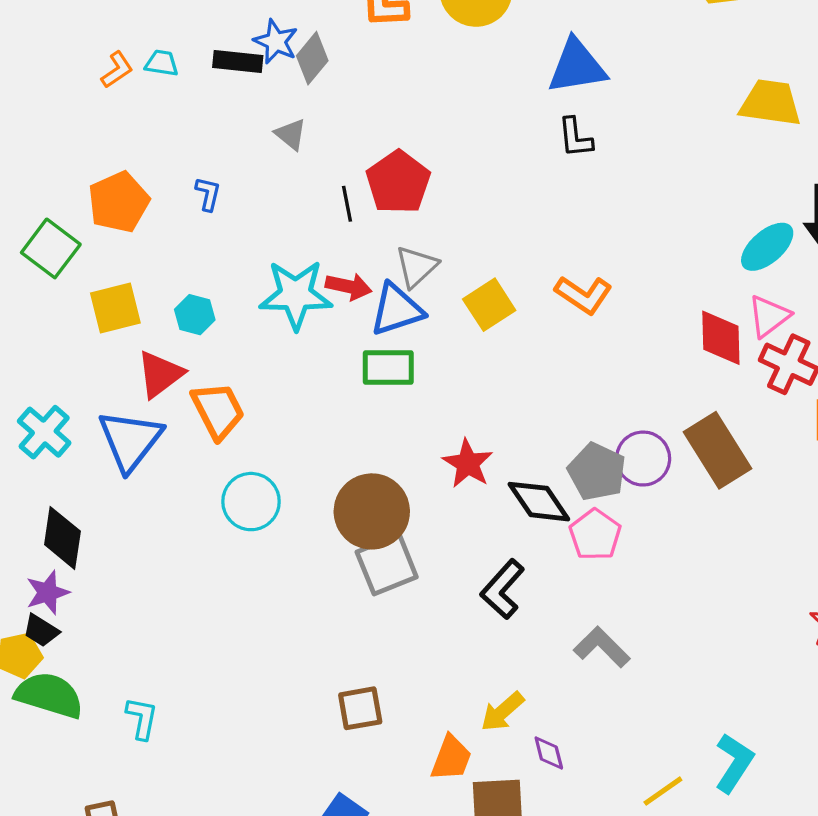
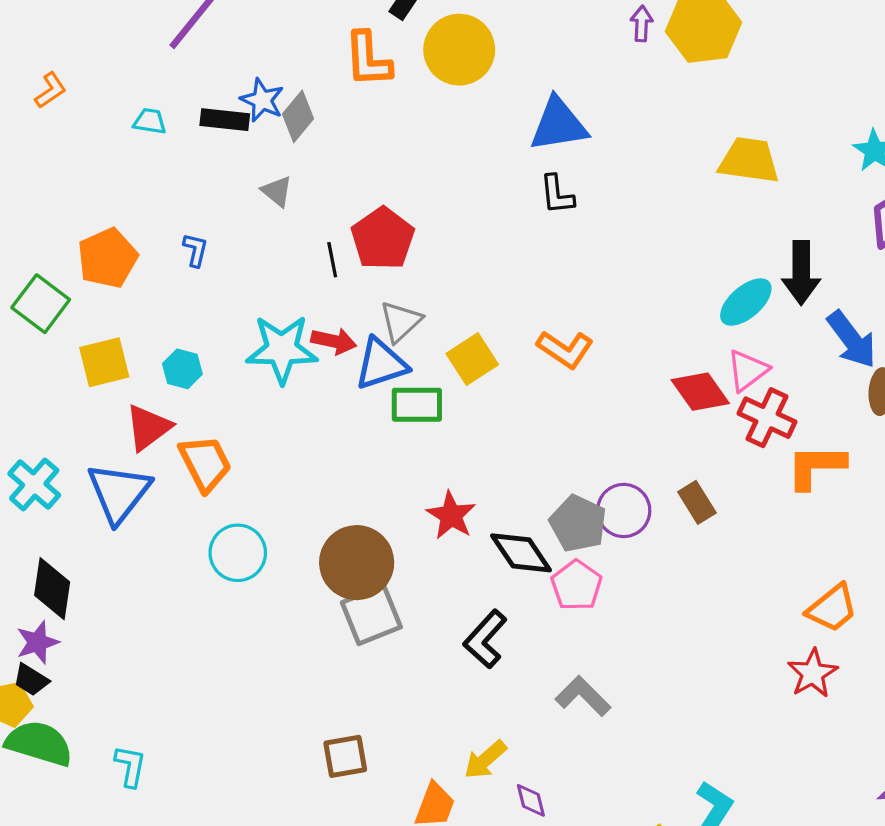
orange L-shape: (117, 70) -> (50, 90), moved
red diamond: (721, 338) -> (700, 392), turned -34
green rectangle: (388, 368) -> (417, 405), moved
brown rectangle: (718, 450) -> (697, 502), size x0.6

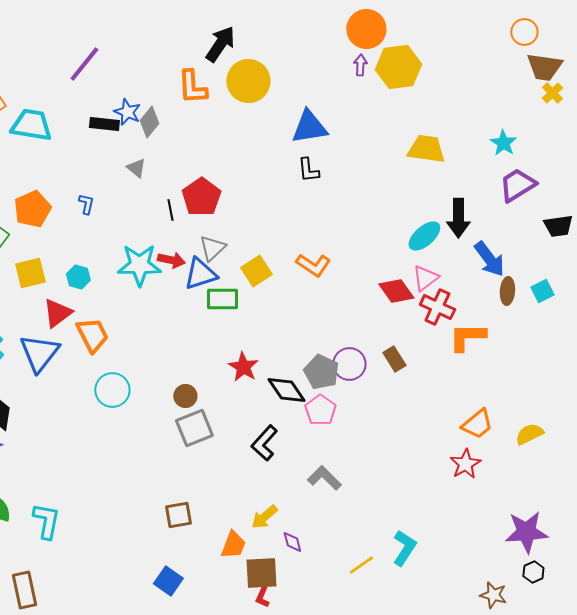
cyan trapezoid: (150, 121) -> (31, 125), moved, size x2.0
brown circle: (357, 563) -> (185, 396), size x0.5
cyan L-shape: (130, 766) -> (46, 521), size x1.4

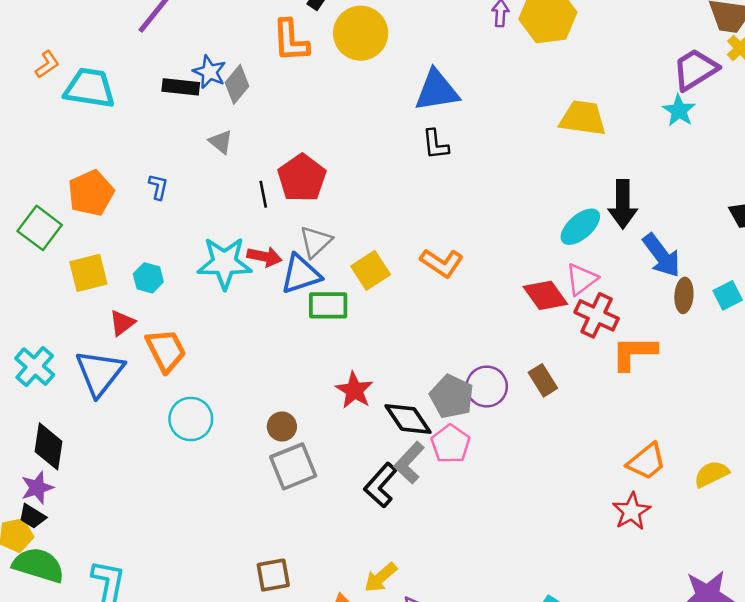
purple trapezoid: (517, 185) -> (695, 69), moved
red triangle: (57, 313) -> (122, 323), size x0.7
gray L-shape: (324, 478) -> (409, 463), moved, turned -92

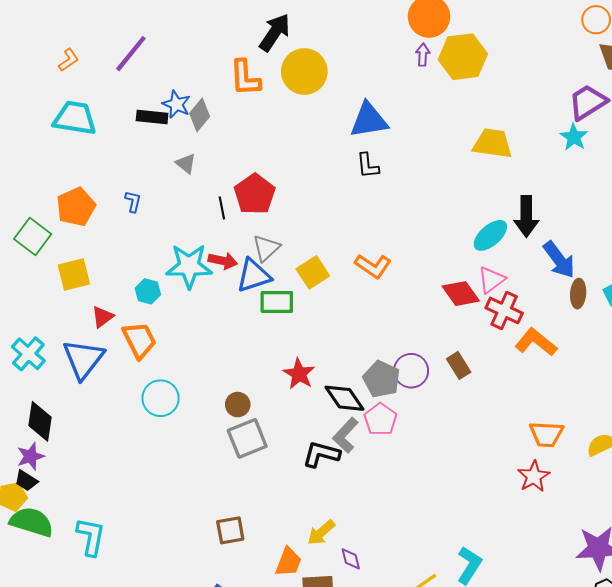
orange L-shape: (47, 64) -> (69, 60), moved
cyan hexagon: (148, 278) -> (148, 291), moved
orange L-shape: (634, 353) -> (536, 342), turned 39
orange trapezoid: (647, 461) -> (546, 434), turned 42
black L-shape: (381, 485) -> (321, 454), turned 63

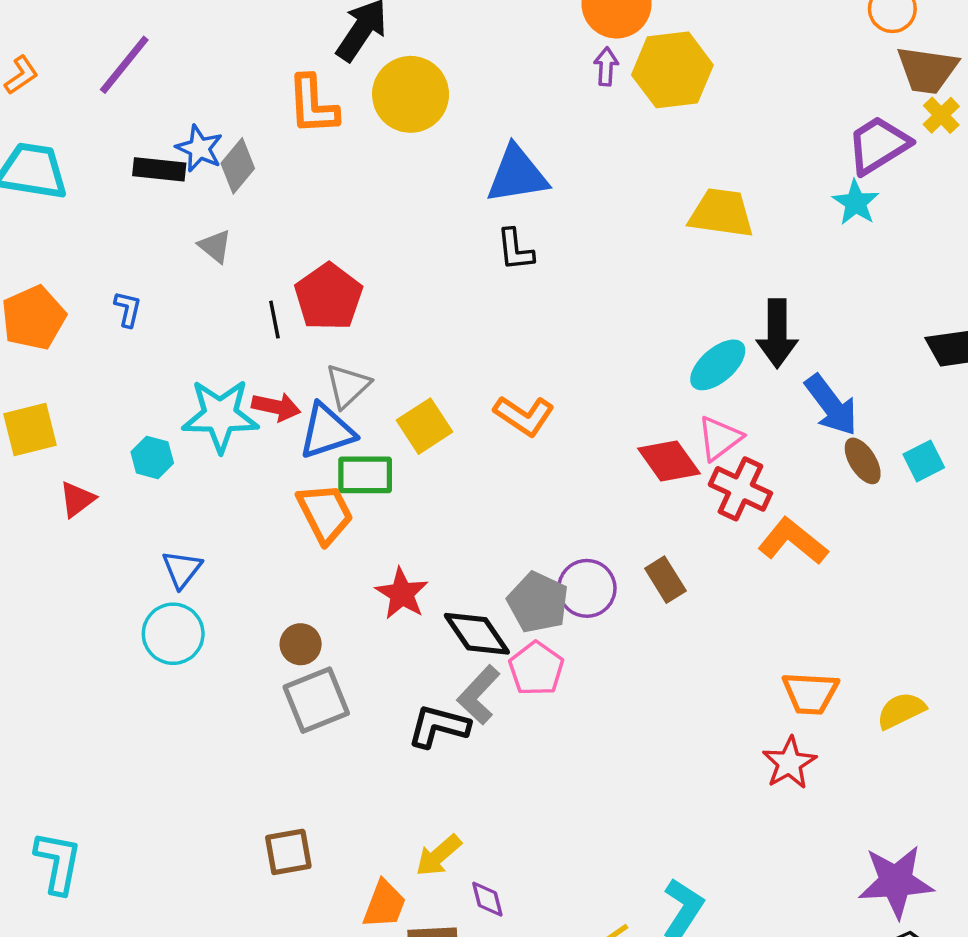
brown ellipse: (578, 294) -> (863, 461), turned -36
orange trapezoid: (139, 340) -> (325, 513), moved
blue triangle: (83, 359) -> (182, 569), moved, size x0.6

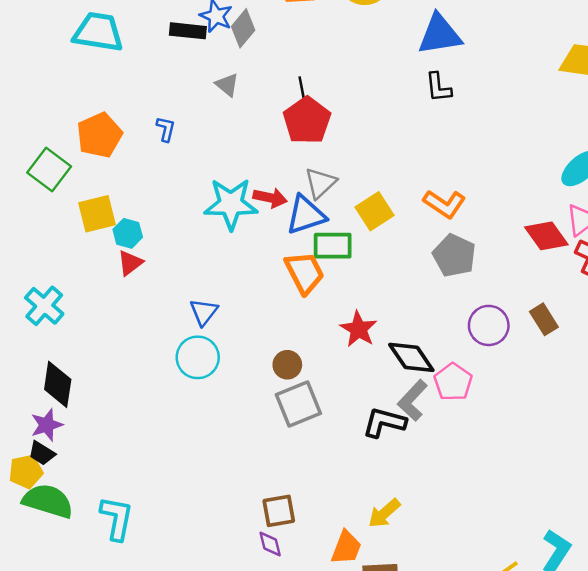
black line: (274, 320) -> (302, 90), moved
cyan hexagon: (152, 457) -> (128, 233), moved
gray pentagon: (538, 602) -> (454, 255), moved
purple diamond: (487, 899) -> (270, 544), moved

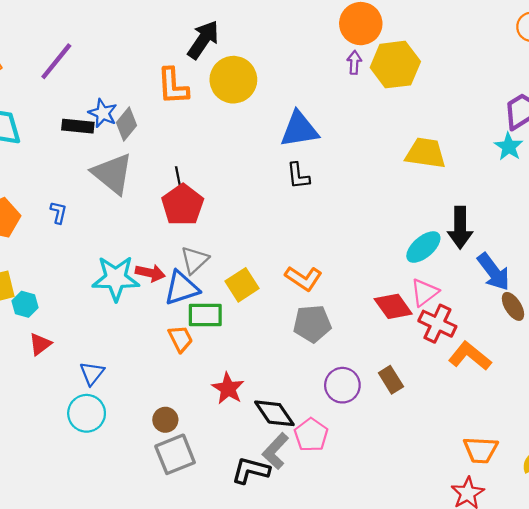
gray triangle: (227, 85) -> (112, 174), size x2.0
gray pentagon: (454, 255) -> (312, 324), turned -30
red triangle: (130, 263) -> (40, 344), moved
orange trapezoid: (304, 273) -> (180, 339), size x0.7

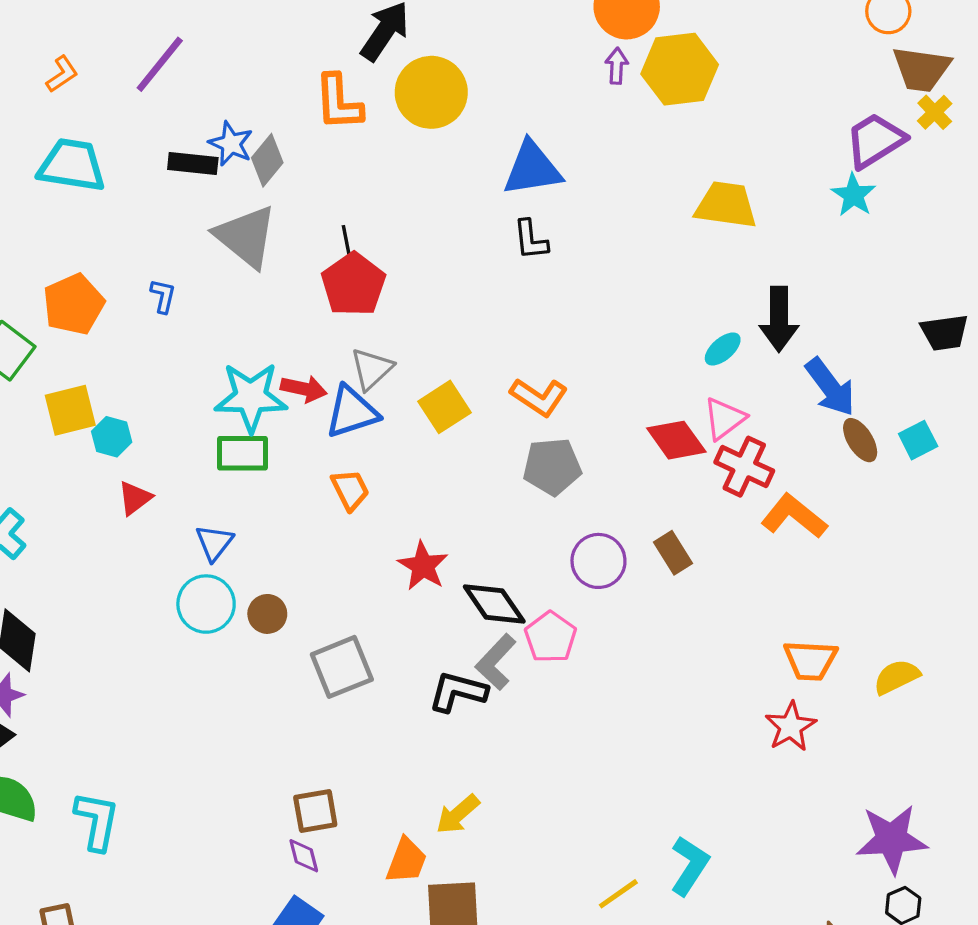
cyan ellipse: (423, 247) -> (723, 349), size x0.7
green rectangle: (205, 315) -> (242, 453), moved
brown circle: (165, 420) -> (267, 614), moved

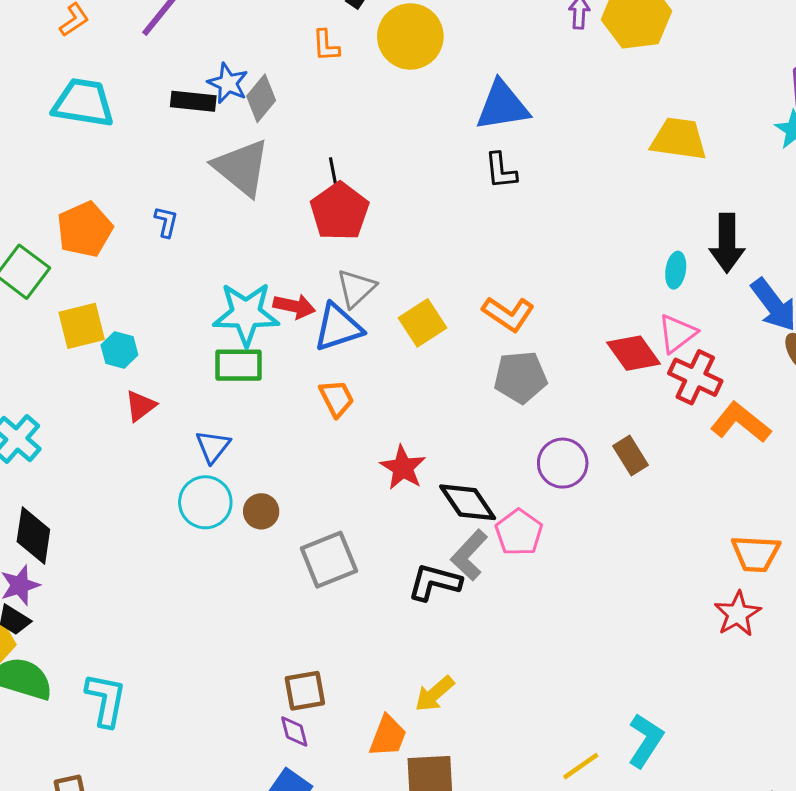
orange L-shape: (339, 102) -> (326, 45), size x0.6
cyan ellipse: (723, 349) -> (676, 270), turned -40

